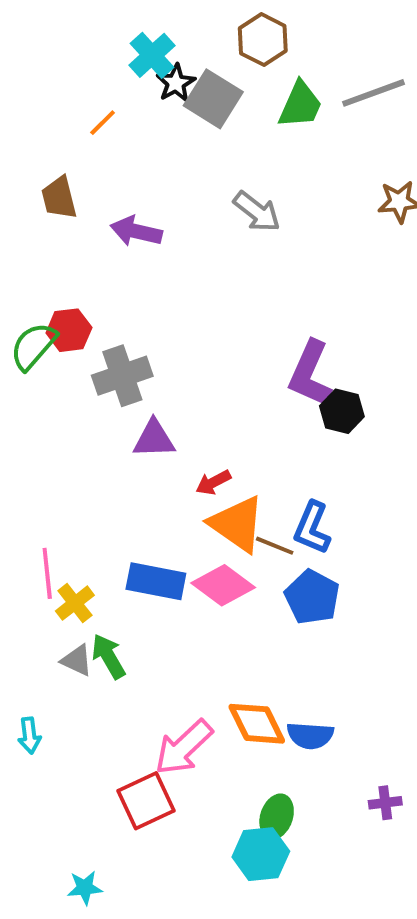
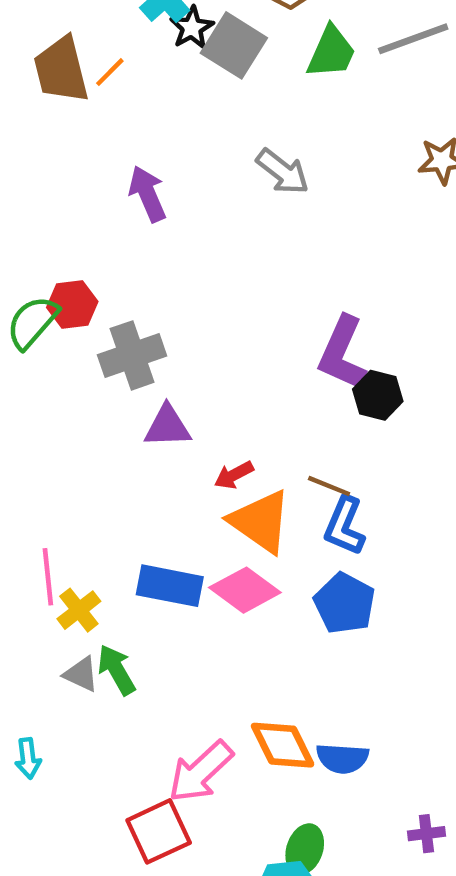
brown trapezoid: (59, 198) -> (61, 70), moved, size x1.4
purple arrow: (136, 231) -> (148, 194), turned 54
brown line: (275, 546) -> (329, 486), moved

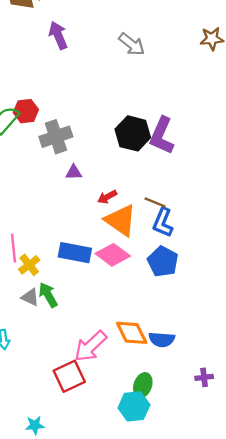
purple arrow: (148, 194) -> (58, 35), moved
black hexagon: (378, 395) -> (133, 133), moved, size x1.4
purple triangle: (167, 426) -> (74, 172), size x0.7

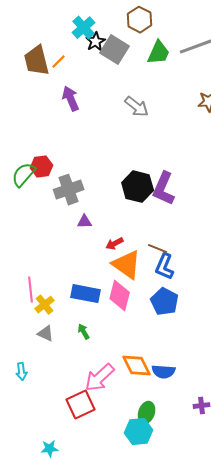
pink diamond: (113, 255) -> (120, 296), turned 68
green arrow: (48, 295) -> (84, 332), moved, size x0.7

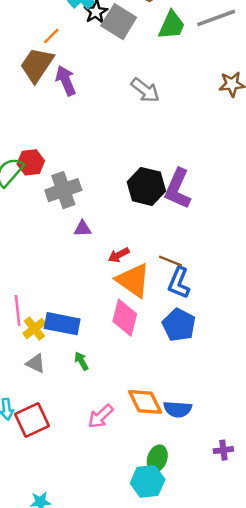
brown trapezoid: (37, 61) -> (37, 65), moved, turned 48
blue rectangle: (86, 294) -> (62, 324), moved
pink arrow: (100, 378) -> (101, 416), size x0.7
red square: (81, 405) -> (32, 420), moved

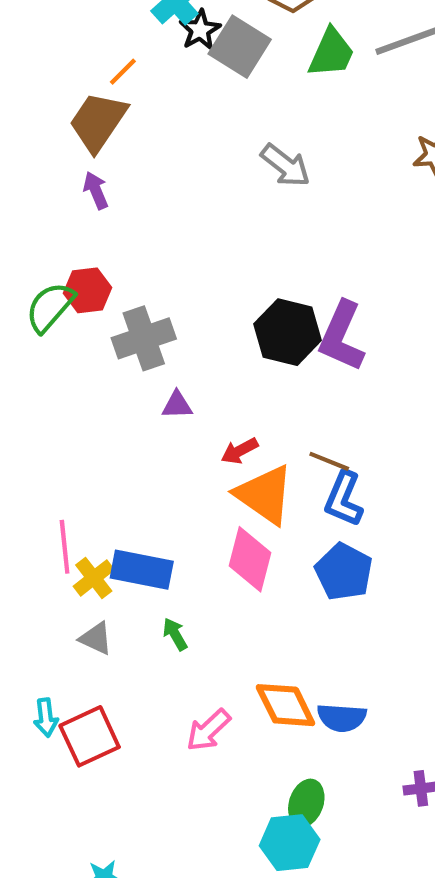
purple arrow: (66, 81) -> (96, 190), moved, size x0.7

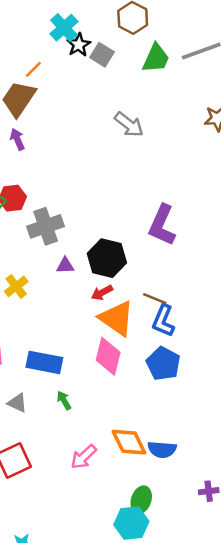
gray square: (240, 47) -> (102, 55), size x0.7
black hexagon: (288, 332) -> (107, 258), moved
yellow cross: (94, 578) -> (16, 286), moved

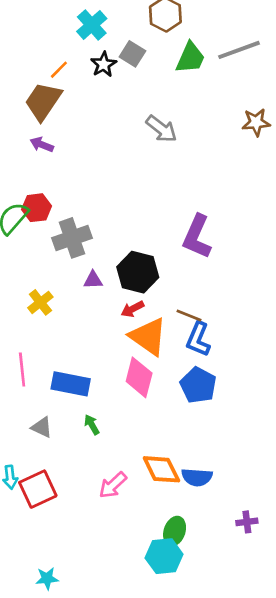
black star: (79, 45) -> (104, 64), moved
purple arrow: (17, 139) -> (42, 145), turned -45

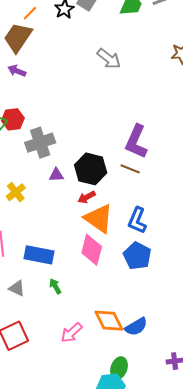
brown line: (189, 316) -> (130, 169), moved
blue semicircle: (197, 477) -> (136, 327), turned -35

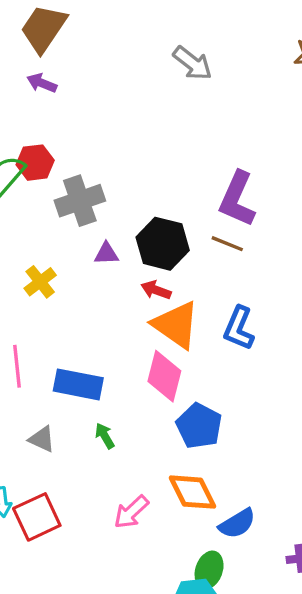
red arrow: (87, 197) -> (156, 290), turned 48
blue pentagon: (137, 256) -> (199, 426), moved
blue semicircle: (136, 327) -> (237, 524), moved

